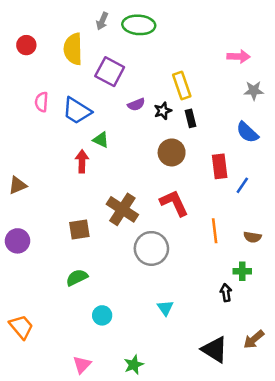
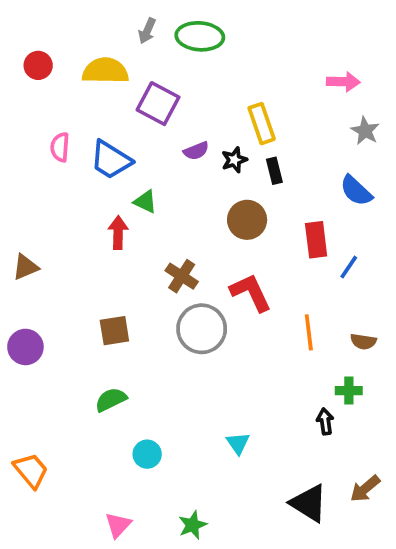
yellow semicircle: (73, 49) -> (105, 71), turned 92
gray star: (254, 91) -> (365, 131), turned 30
brown cross: (122, 209) -> (182, 276), moved, size x0.7
gray circle: (151, 248) -> (202, 329), moved

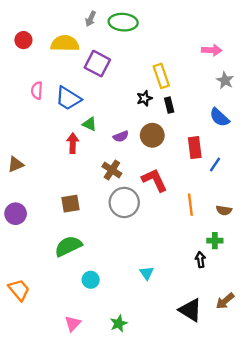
purple semicircle: (196, 151) -> (121, 136), moved
green semicircle: (111, 400) -> (68, 246), size x1.4

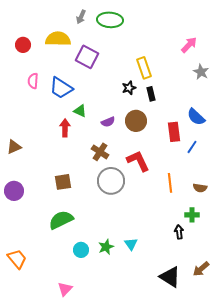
red circle: (23, 40) -> (23, 45), moved
pink arrow: (212, 50) -> (189, 45), turned -48
blue semicircle: (219, 117) -> (196, 117), moved
green star: (119, 323) -> (106, 247), moved

